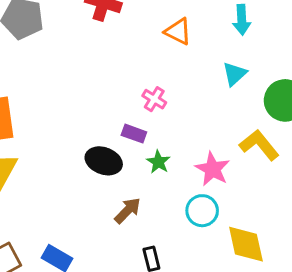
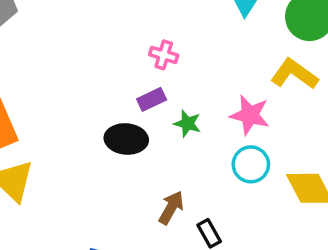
purple rectangle: (134, 134) -> (152, 99), turned -30
brown arrow: (127, 211) -> (171, 208), moved

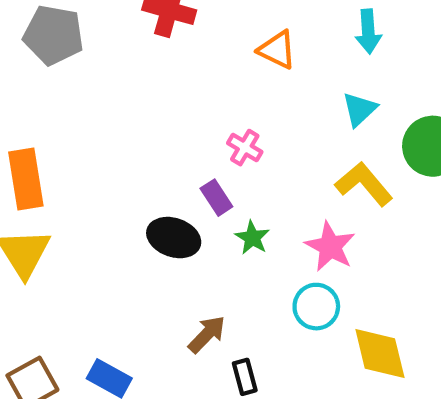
yellow L-shape: (294, 74) -> (364, 184), moved
purple rectangle: (152, 99) -> (216, 198), turned 68

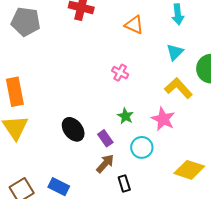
purple rectangle: (216, 198) -> (105, 138), moved
black ellipse: (174, 238) -> (73, 129), moved, turned 35
cyan circle: (316, 307) -> (142, 147), moved
yellow diamond: (380, 353) -> (189, 170), turned -56

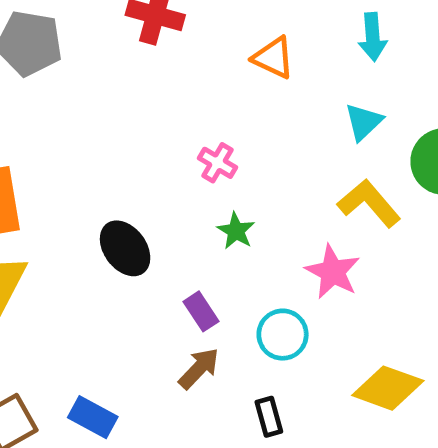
pink cross: (120, 73) -> (217, 163), moved
green star: (125, 116) -> (236, 231), moved
black ellipse: (73, 129) -> (125, 248), moved
black rectangle: (124, 183) -> (269, 417), moved

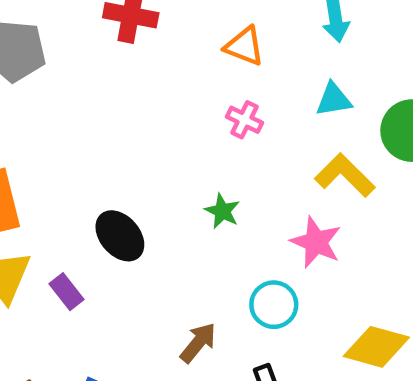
cyan triangle: (364, 122) -> (334, 100), turned 39
pink cross: (217, 163) -> (245, 120), moved
purple rectangle: (201, 311) -> (67, 292), moved

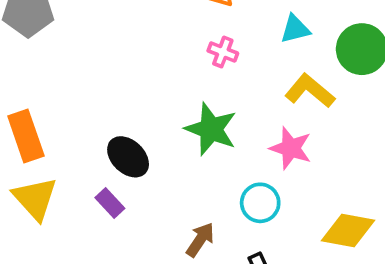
green star: (222, 211) -> (211, 129), size x1.8
purple rectangle: (67, 292) -> (110, 203), moved

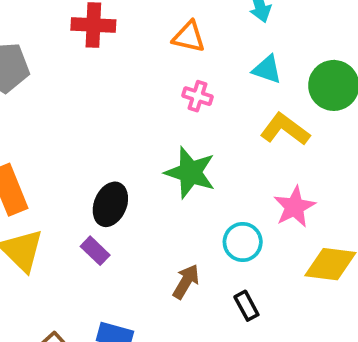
cyan triangle: (295, 29) -> (267, 69), turned 36
pink star: (291, 148) -> (294, 207), moved, turned 30
black ellipse: (128, 157) -> (110, 204), turned 72

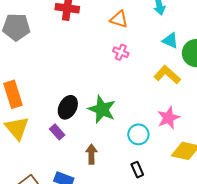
cyan triangle: (267, 69) -> (170, 40), moved
green star: (190, 172) -> (102, 109), moved
brown arrow: (186, 281) -> (91, 154), moved, turned -36

